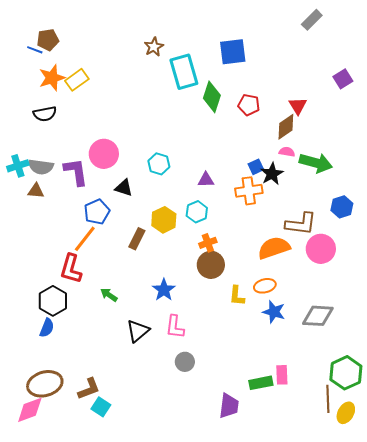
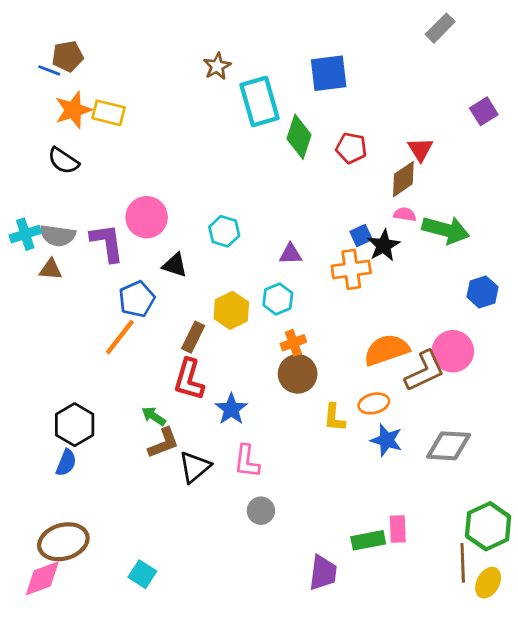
yellow rectangle: (77, 80) -> (109, 113), turned 50
black semicircle: (45, 114) -> (63, 161), turned 45
brown L-shape: (301, 224) -> (425, 371), moved, turned -32
red L-shape: (71, 269) -> (189, 379), moved
brown L-shape: (89, 389) -> (164, 443), moved

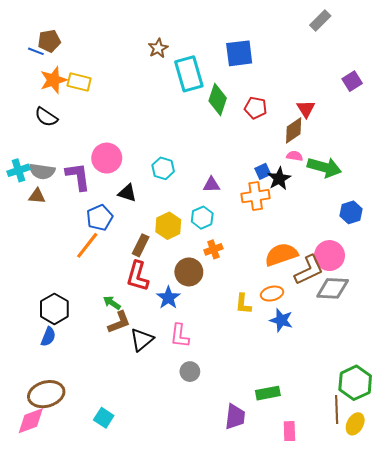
brown circle: (298, 374) -> (189, 272), moved
gray diamond: (449, 446) -> (333, 288), moved
pink rectangle: (398, 529) -> (289, 431), moved

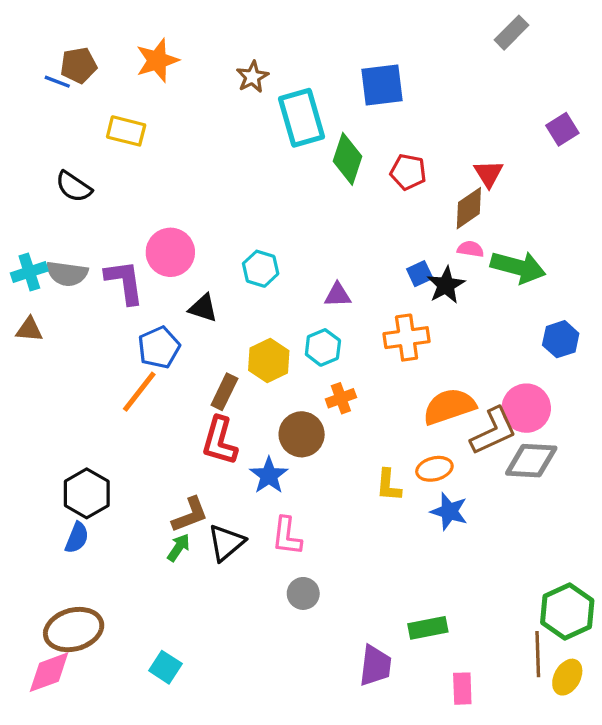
orange star: (53, 80) -> (157, 60), moved
brown triangle: (37, 196) -> (29, 329), moved
orange cross: (256, 196) -> (407, 338), moved
green arrow: (112, 303) -> (179, 548), moved, turned 90

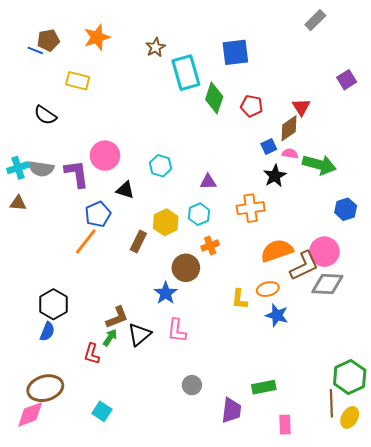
blue square: (420, 274) -> (269, 146), moved
red L-shape: (220, 441) -> (92, 354), moved, size x0.7
gray circle: (303, 593) -> (192, 385), moved

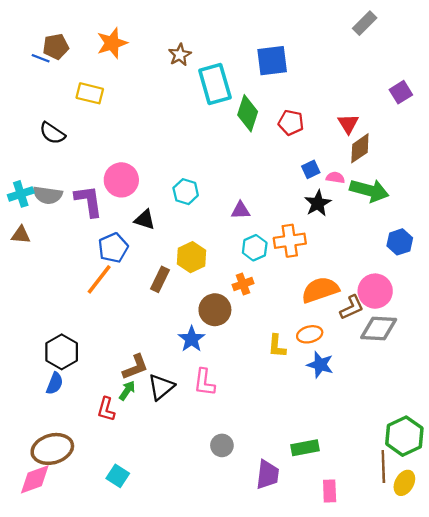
brown diamond: (289, 128) -> (360, 148), moved
cyan hexagon: (199, 214) -> (255, 248), moved
brown L-shape: (304, 266) -> (352, 307), size x0.7

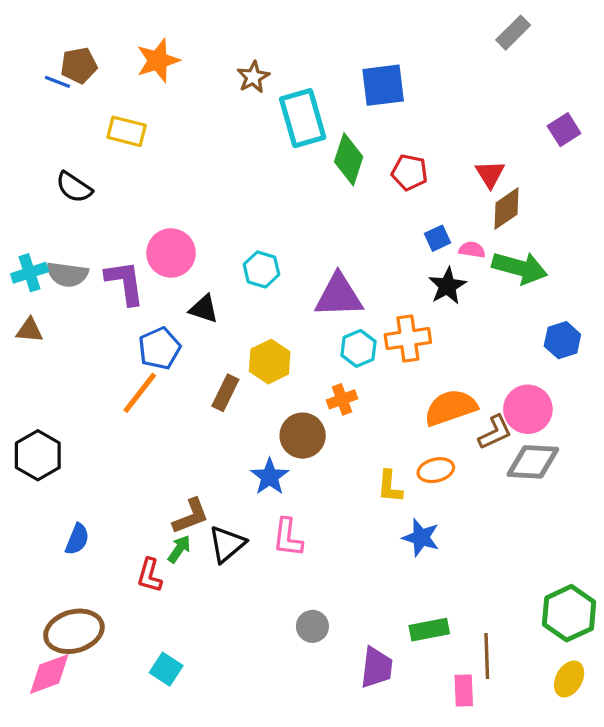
purple triangle: (241, 210) -> (339, 296), size x1.8
black hexagon: (62, 352) -> (38, 455), moved
blue star: (320, 365) -> (421, 538), moved
brown line: (383, 466) -> (487, 656), moved

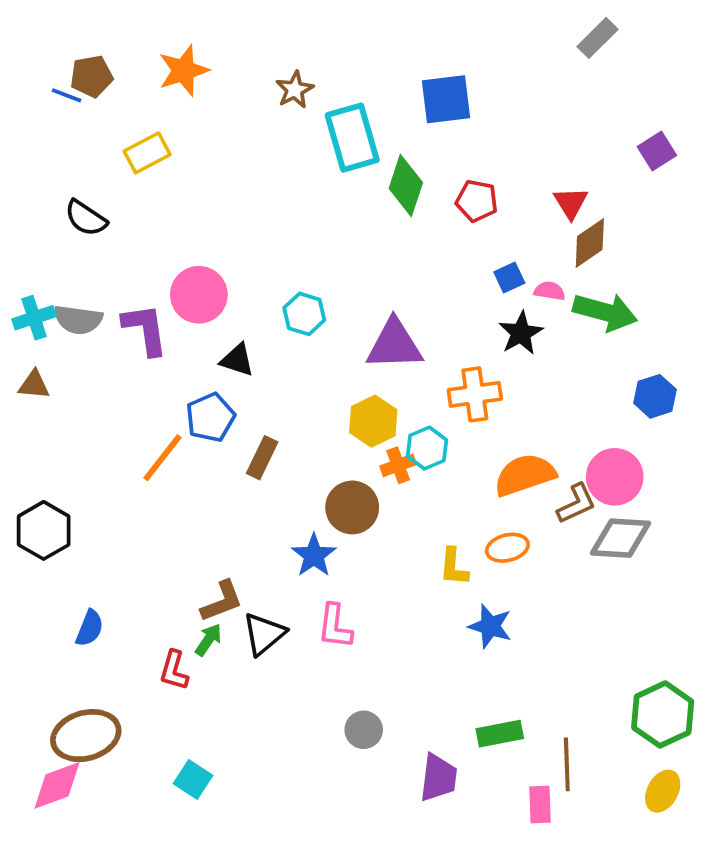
yellow rectangle: (127, 131) -> (147, 153), turned -42
blue pentagon: (159, 348) -> (210, 417), moved
cyan hexagon: (358, 348) -> (427, 448), moved
yellow hexagon: (270, 362) -> (373, 421), moved

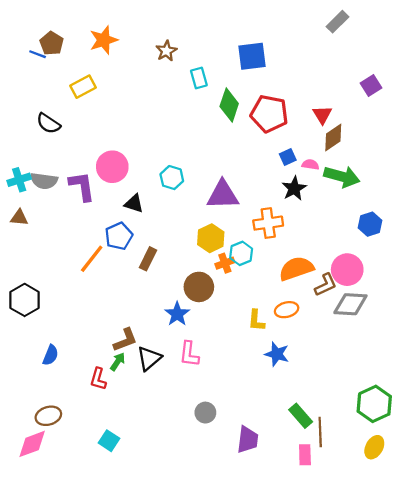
brown pentagon: (92, 76) -> (52, 43), turned -30
cyan rectangle: (352, 138) -> (199, 78), size x0.6
red pentagon: (477, 201) -> (269, 114), size x1.6
green rectangle: (500, 734) -> (301, 416), moved, turned 60
brown ellipse: (86, 736) -> (48, 416), size x0.7

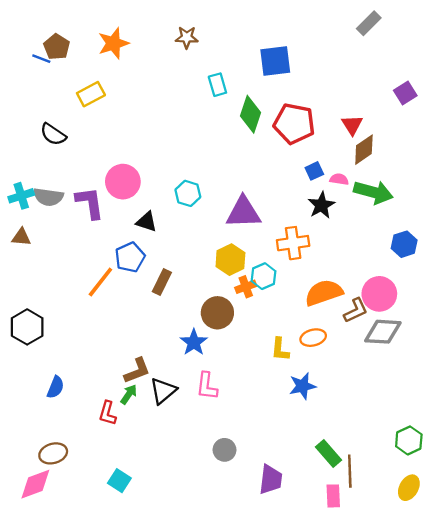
brown star: (166, 51) -> (187, 37), moved, turned 30
blue star: (277, 354) -> (303, 386), turned -30
green hexagon: (374, 404) -> (409, 440), size x0.7

